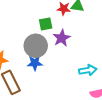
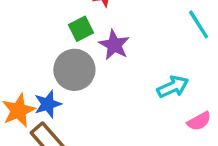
blue star: (35, 63) -> (48, 104), moved

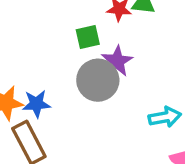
gray circle: (74, 70) -> (98, 80), moved

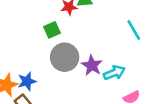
purple star: (117, 61) -> (92, 65), moved

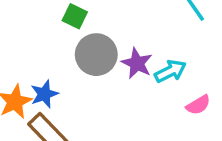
green square: (52, 30) -> (75, 16), turned -35

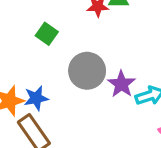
green square: (75, 16) -> (47, 34), moved

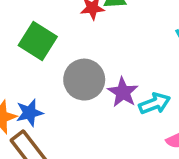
green square: (47, 34) -> (38, 41), size x1.5

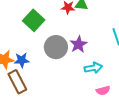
purple star: (123, 92) -> (79, 44), moved

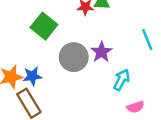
cyan arrow: (93, 68) -> (122, 80), turned -48

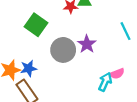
cyan arrow: (122, 80) -> (105, 82), moved
pink semicircle: (136, 107) -> (117, 74), moved

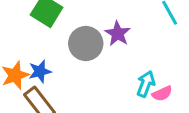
pink semicircle: (117, 74) -> (162, 94), moved

